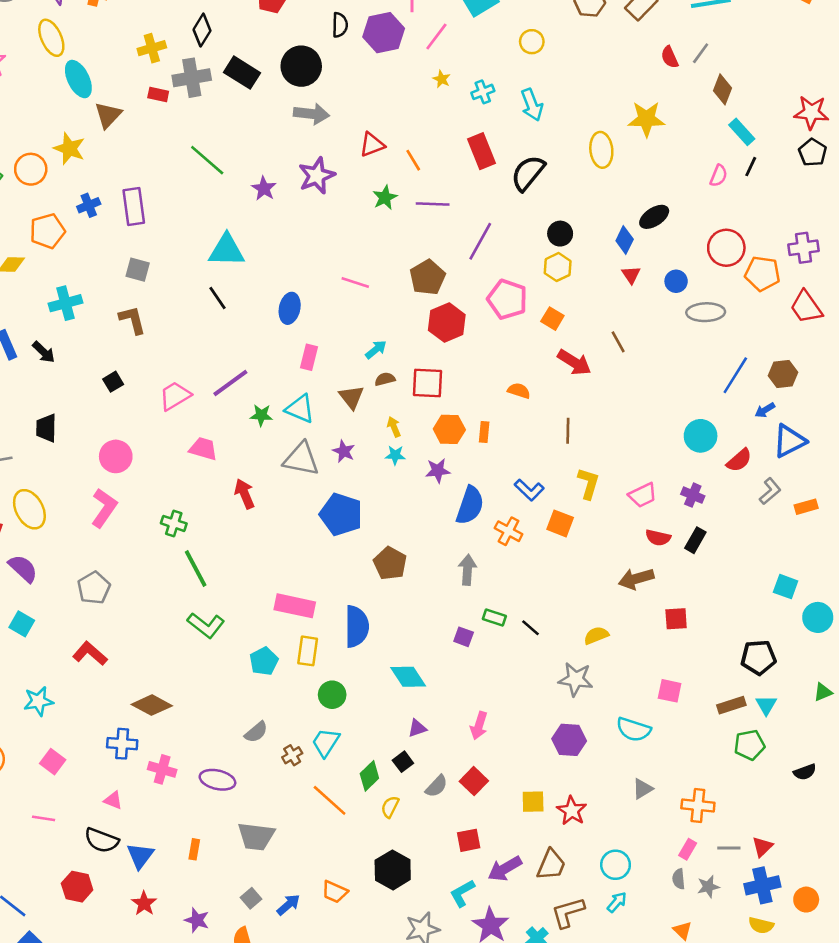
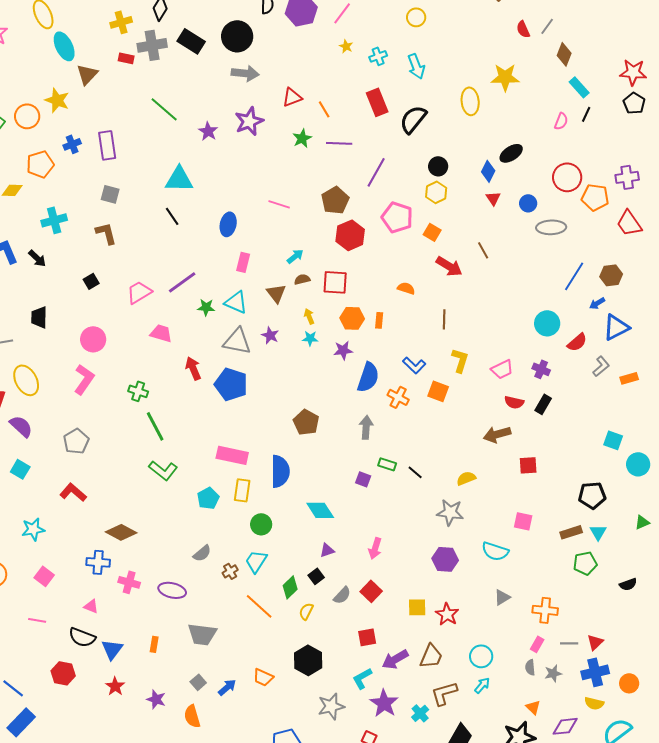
blue pentagon: (341, 514) -> (231, 384), moved

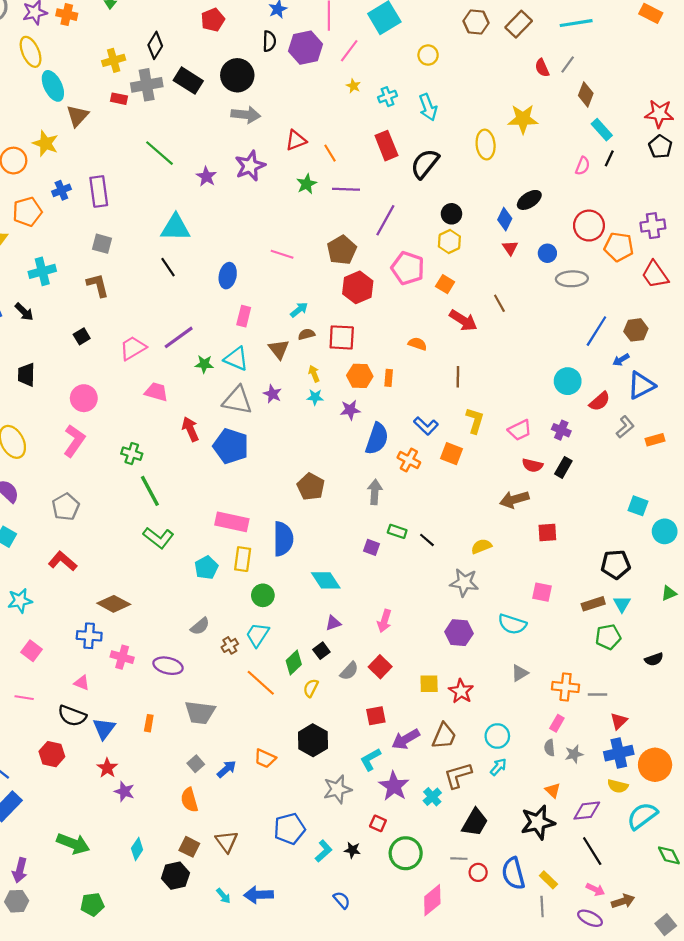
gray line: (569, 643) -> (597, 694), moved
orange circle: (629, 683) -> (655, 765), size x1.6
purple star: (156, 699) -> (124, 791), moved

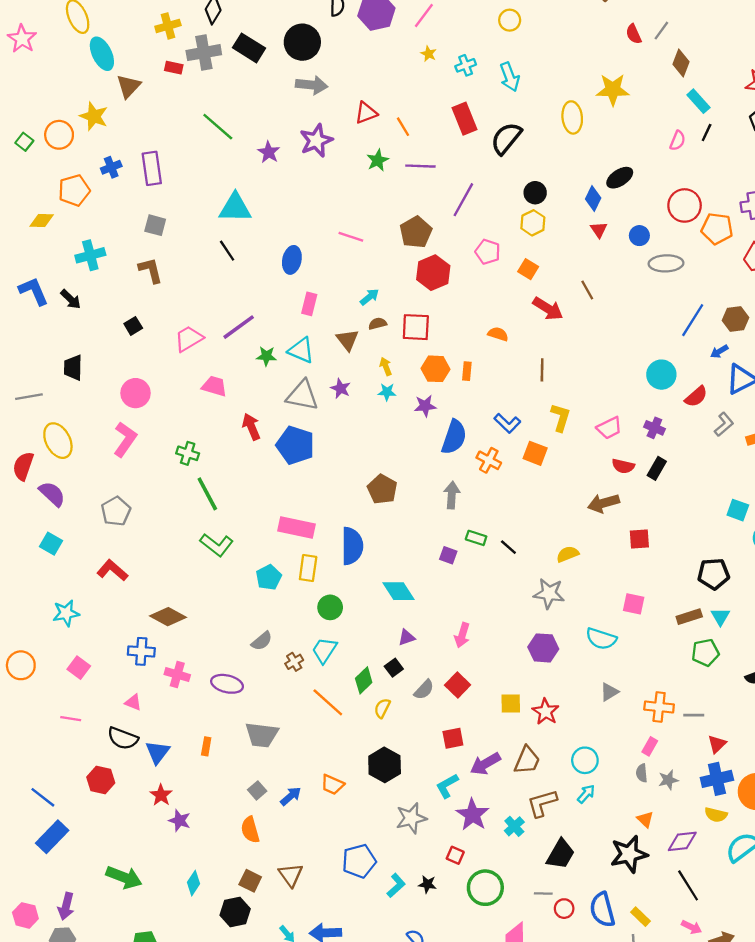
pink pentagon: (408, 268) -> (488, 252), size x0.7

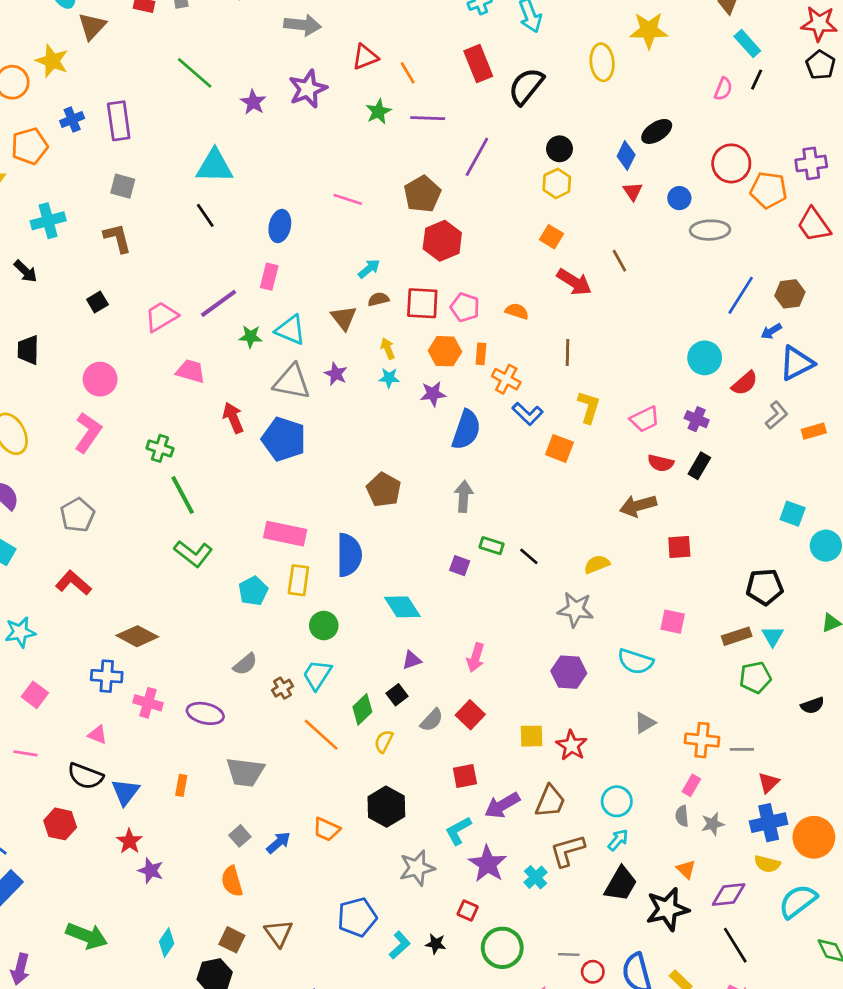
pink pentagon: (488, 252) -> (465, 307), moved
pink rectangle: (309, 304) -> (269, 277), moved
orange cross: (489, 460) -> (506, 379), moved
black trapezoid: (561, 854) -> (621, 884), moved

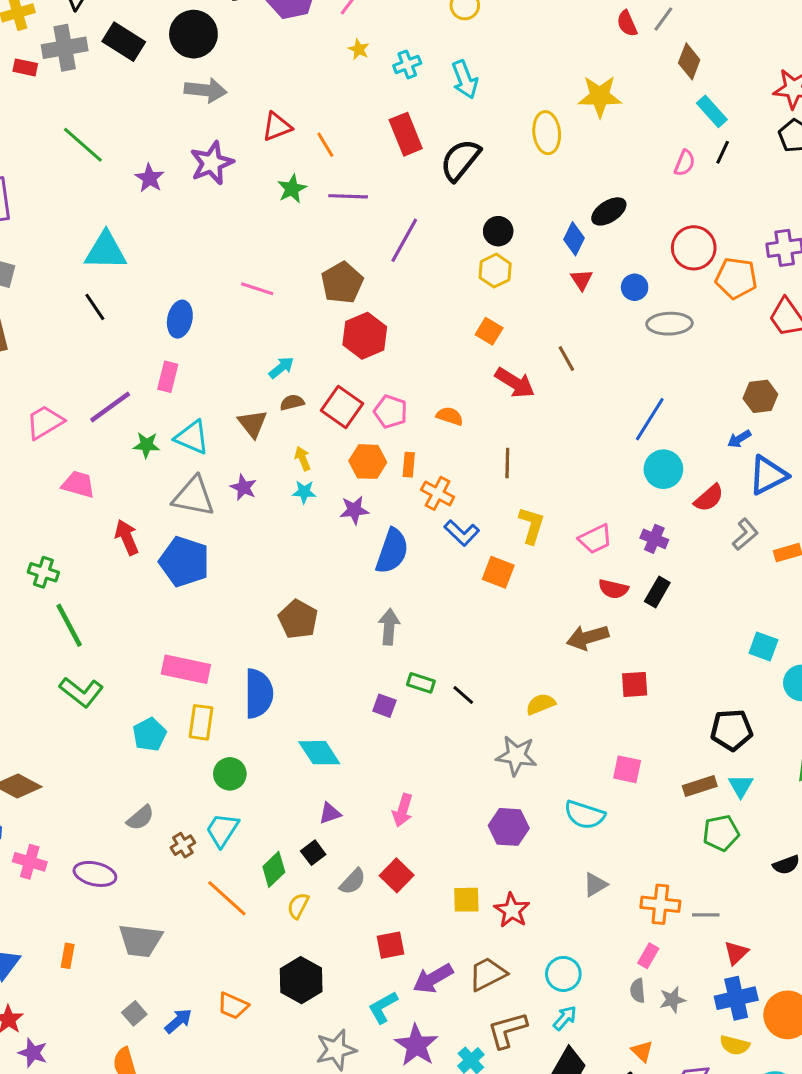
blue line: (741, 295) -> (650, 419), moved
red square: (422, 303) -> (342, 407), turned 32
brown trapezoid: (550, 801) -> (488, 974), turned -140

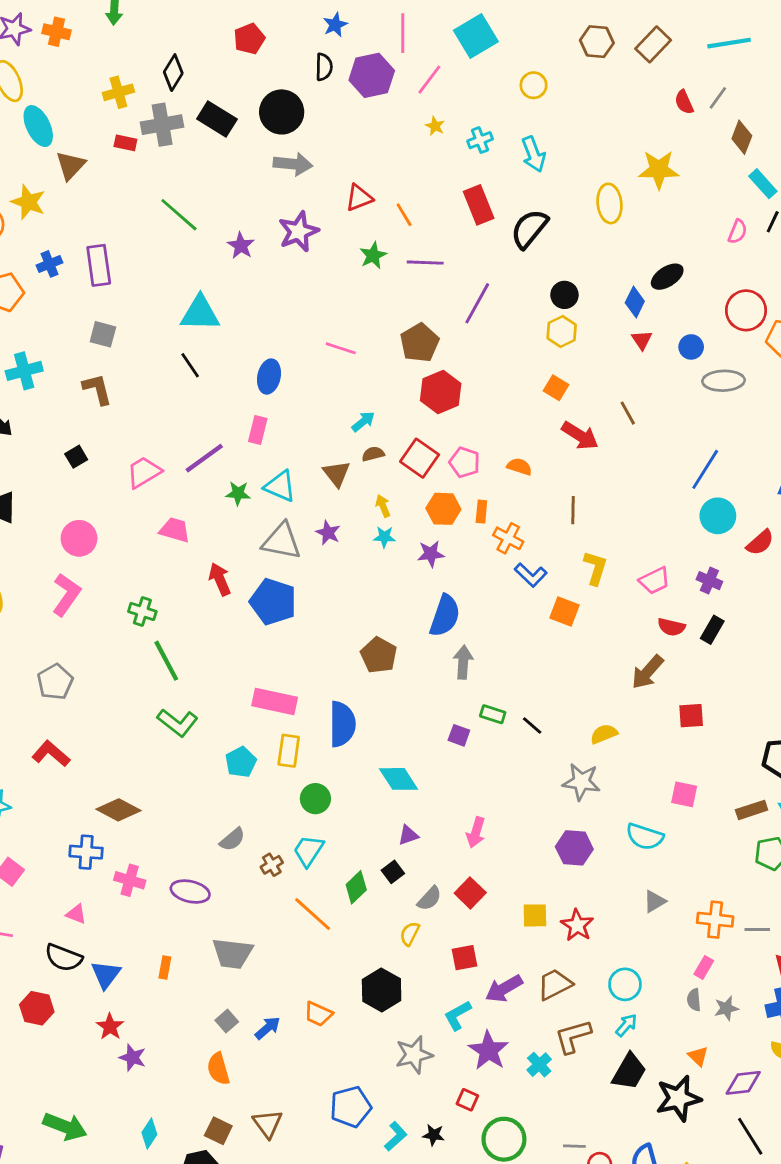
blue semicircle: (392, 551) -> (445, 616), moved
brown arrow: (588, 637) -> (647, 672), turned -33
yellow semicircle: (298, 906) -> (410, 934), moved

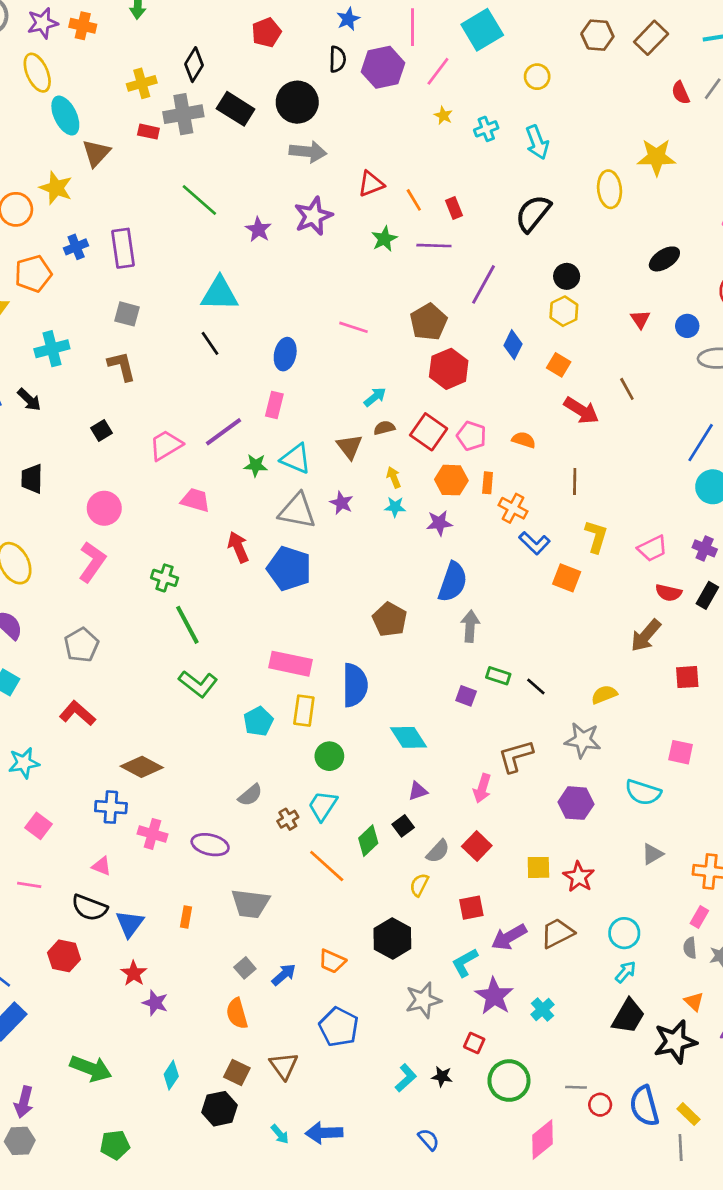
red rectangle: (479, 205) -> (454, 208), moved, size x0.6
blue diamond: (635, 302) -> (513, 345), moved
brown L-shape: (573, 1036) -> (516, 756), moved
blue pentagon: (351, 1107) -> (339, 1027), moved, turned -30

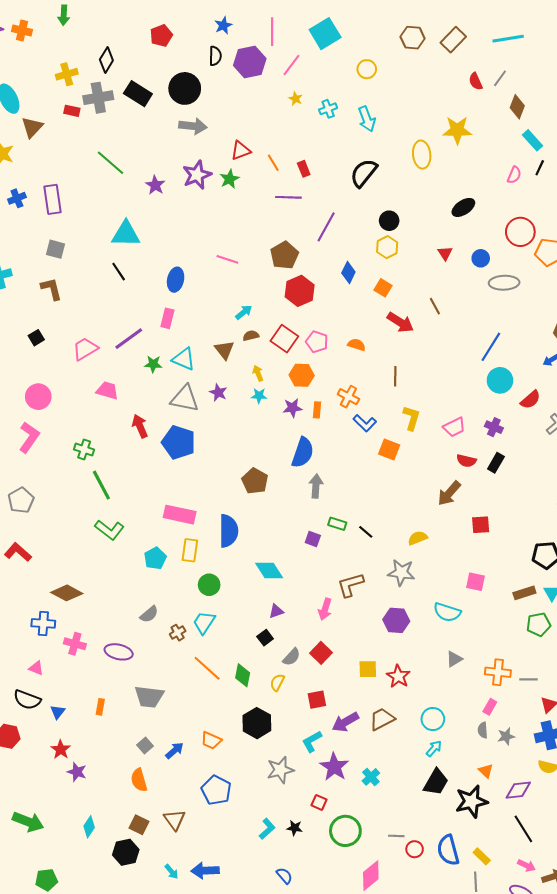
green star: (384, 239) -> (229, 179), moved
orange rectangle: (488, 483) -> (317, 410), moved
green diamond: (368, 841) -> (243, 675), moved, turned -35
blue triangle: (130, 924) -> (58, 712), size x0.7

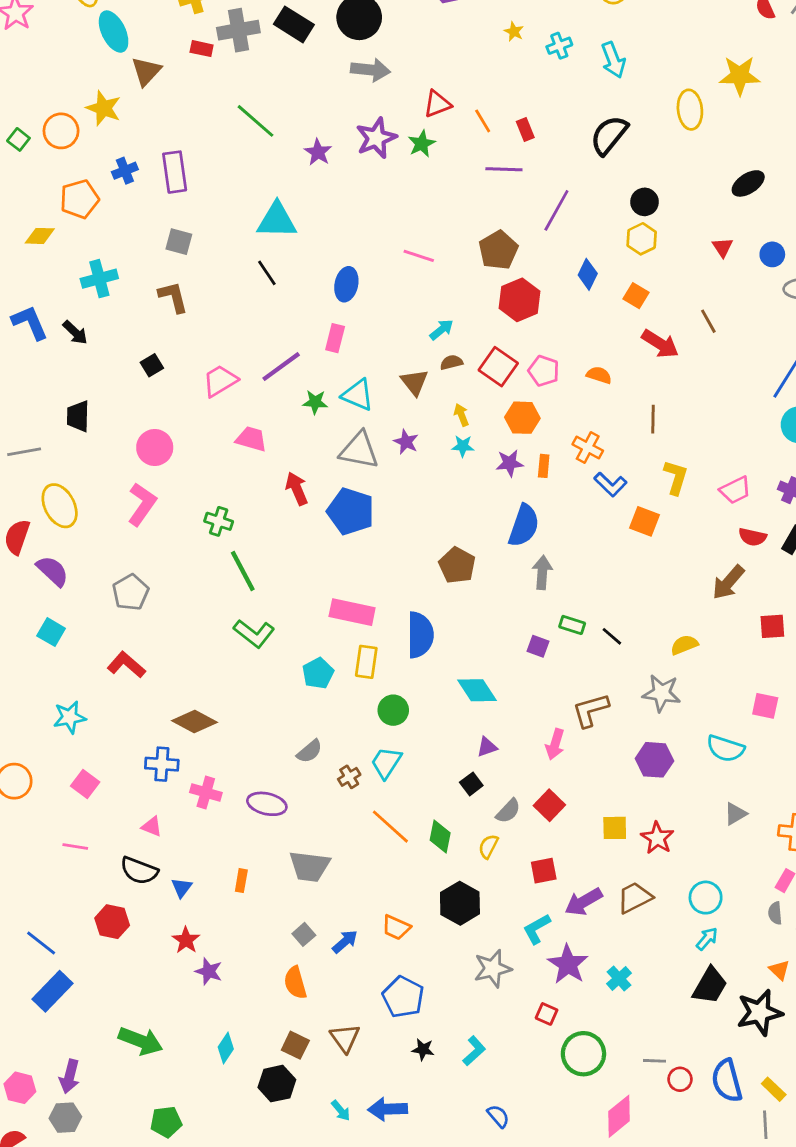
black star: (295, 828) -> (423, 1049), moved

